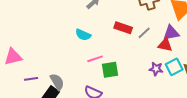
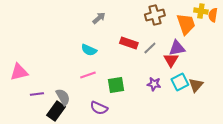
red triangle: (165, 45) -> (171, 60), turned 49
pink line: (95, 59) -> (88, 75), moved
purple star: (156, 69) -> (154, 84), moved

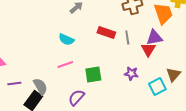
gray line: (150, 48) -> (127, 38), turned -56
cyan square: (180, 82) -> (157, 86), moved
purple semicircle: (99, 108) -> (76, 98), turned 108

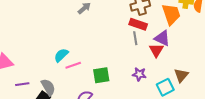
red rectangle: (106, 32) -> (138, 24), moved
purple triangle: (154, 38) -> (162, 38), turned 36
cyan semicircle: (66, 40) -> (61, 55), moved, turned 112

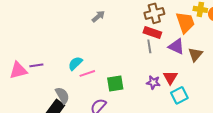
red triangle: (156, 50) -> (170, 77), moved
brown triangle: (181, 75) -> (195, 54), moved
purple line: (22, 84) -> (36, 65), moved

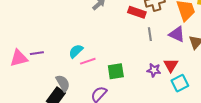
red rectangle: (152, 32) -> (137, 12), moved

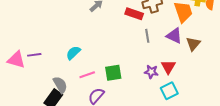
pink triangle: (19, 58) -> (16, 60), turned 30
pink line: (88, 61) -> (87, 75), moved
cyan square: (180, 83) -> (169, 91), moved

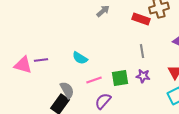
gray line: (147, 36) -> (142, 51), moved
cyan semicircle: (73, 53) -> (80, 58), turned -105
purple star: (151, 72) -> (143, 76), moved

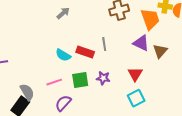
red rectangle: (141, 19) -> (85, 52), moved
gray line: (142, 51) -> (104, 44), moved
cyan semicircle: (80, 58) -> (63, 55), moved

